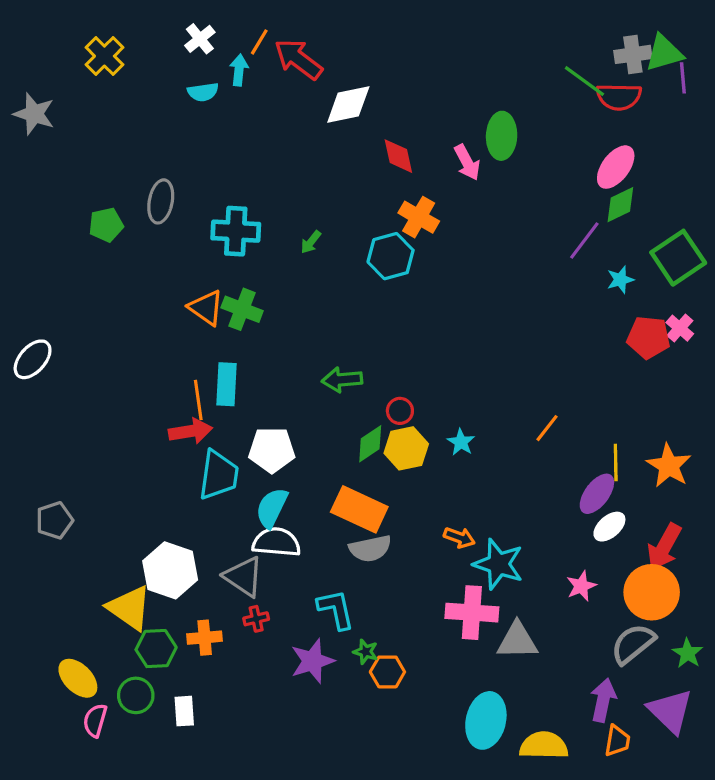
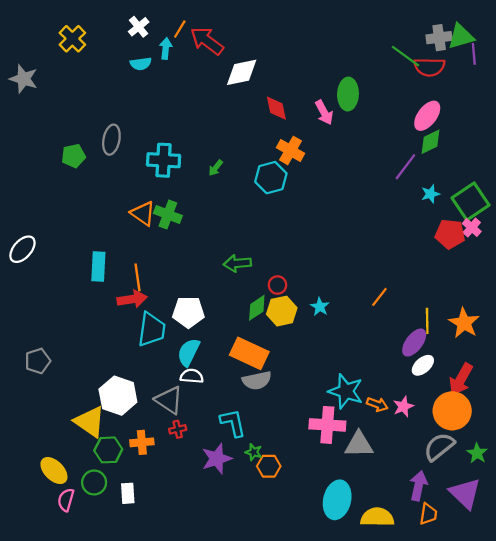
green square: (678, 258) -> (471, 201), moved
cyan rectangle: (226, 384) -> (98, 267), moved
orange arrow: (459, 538) -> (377, 404), moved
white semicircle: (276, 542) -> (192, 376), size x0.7

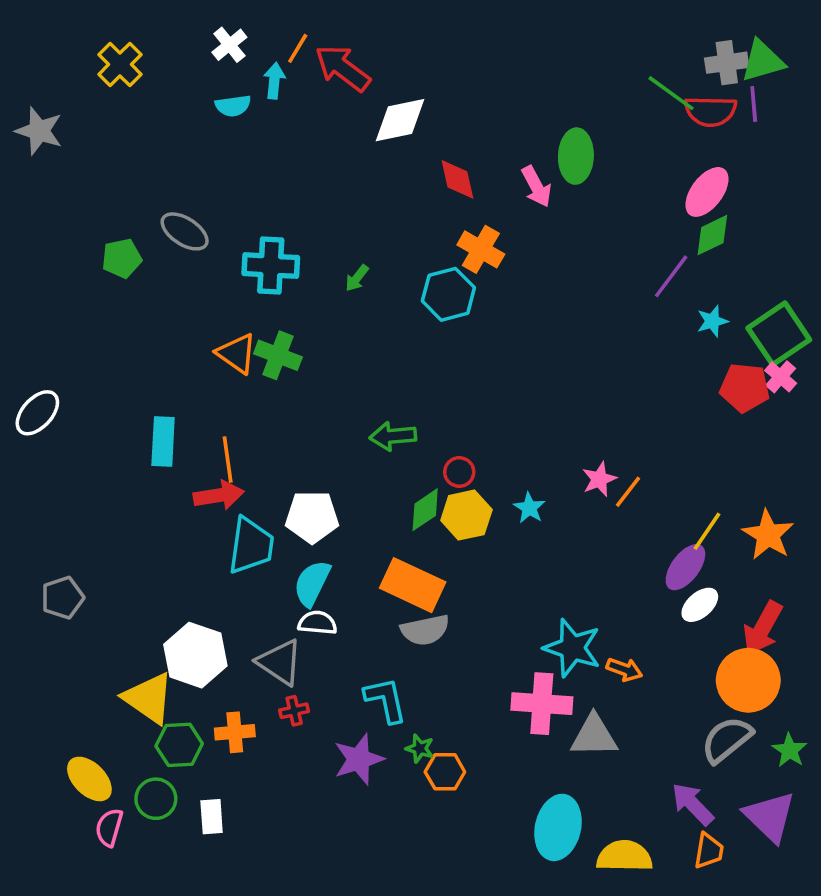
purple line: (474, 54) -> (754, 104), moved
gray ellipse: (111, 140) -> (185, 231), turned -68
yellow line: (427, 321) -> (707, 531), turned 35
pink star: (403, 407) -> (599, 479), moved
purple arrow: (419, 486) -> (693, 804), turned -56

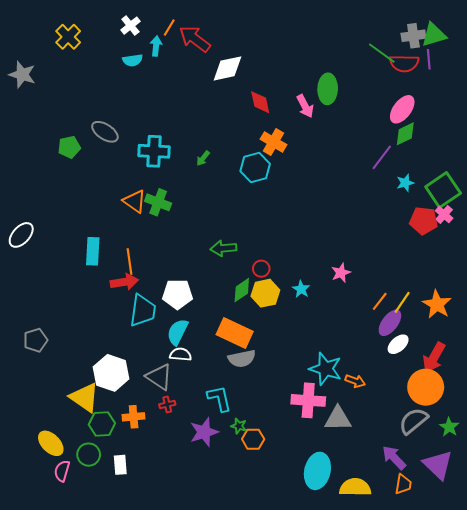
orange line: (628, 492) -> (380, 301), moved

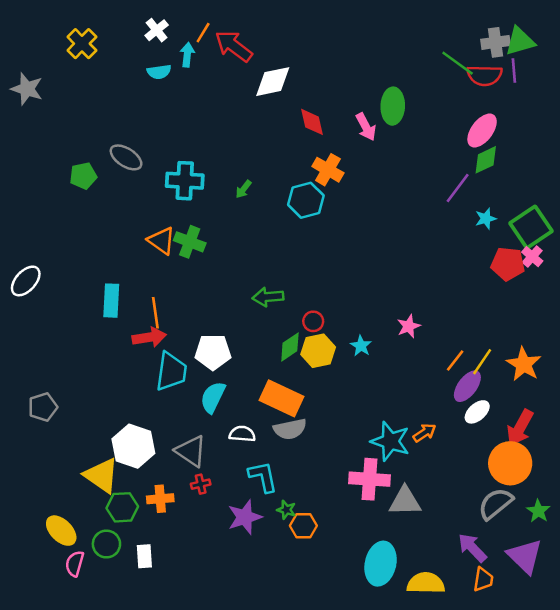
white semicircle: (181, 354) -> (242, 434), moved
orange arrow: (355, 381) -> (425, 433), moved, turned -54

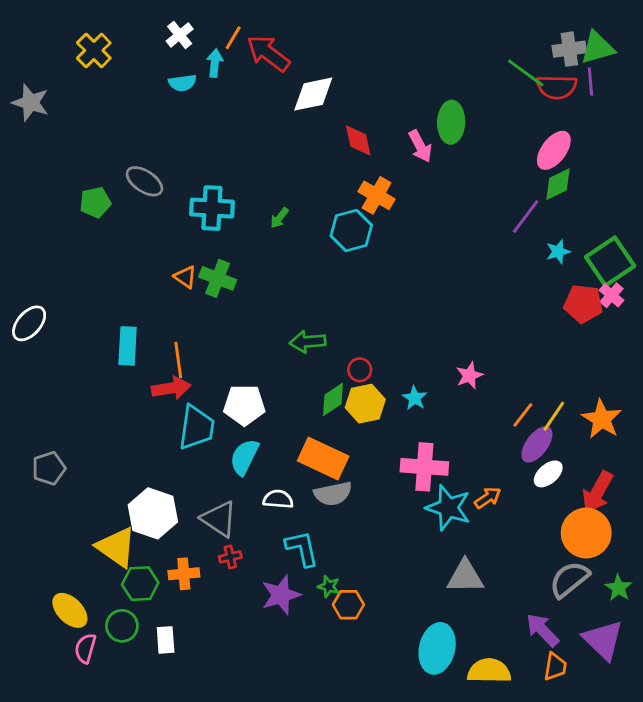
orange triangle: (162, 241) -> (185, 277), size x0.7
pink cross: (369, 479) -> (424, 467), moved

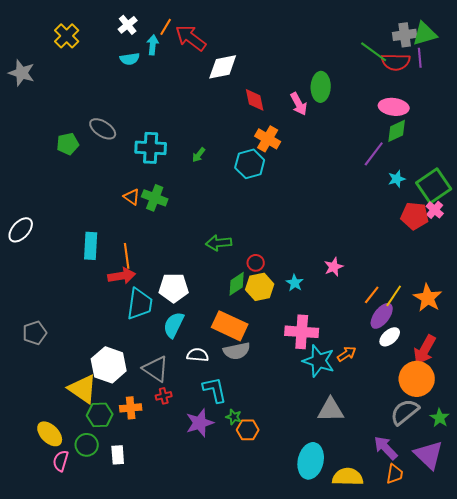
pink ellipse: (554, 150) -> (394, 107), turned 60

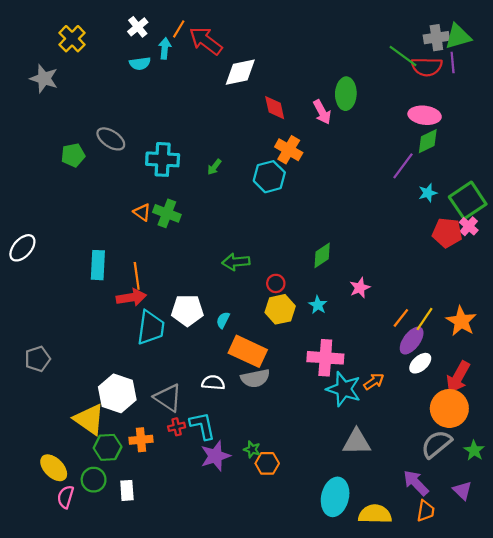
gray star: (22, 73) -> (44, 79), moved
green diamond: (237, 284) -> (322, 255), moved
cyan semicircle: (174, 325) -> (223, 320), moved, size x0.6
cyan L-shape: (215, 390) -> (202, 426), moved
purple triangle: (429, 455) -> (462, 490), size x0.6

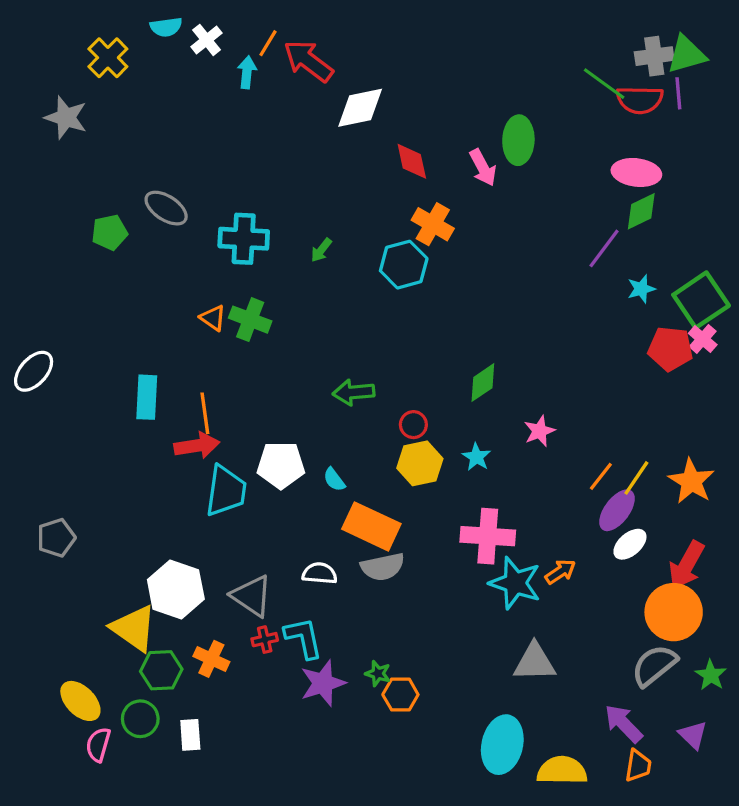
cyan semicircle: (140, 63) -> (166, 27), moved
cyan semicircle: (223, 320) -> (334, 480), turned -63
orange cross: (141, 440) -> (211, 659), turned 30

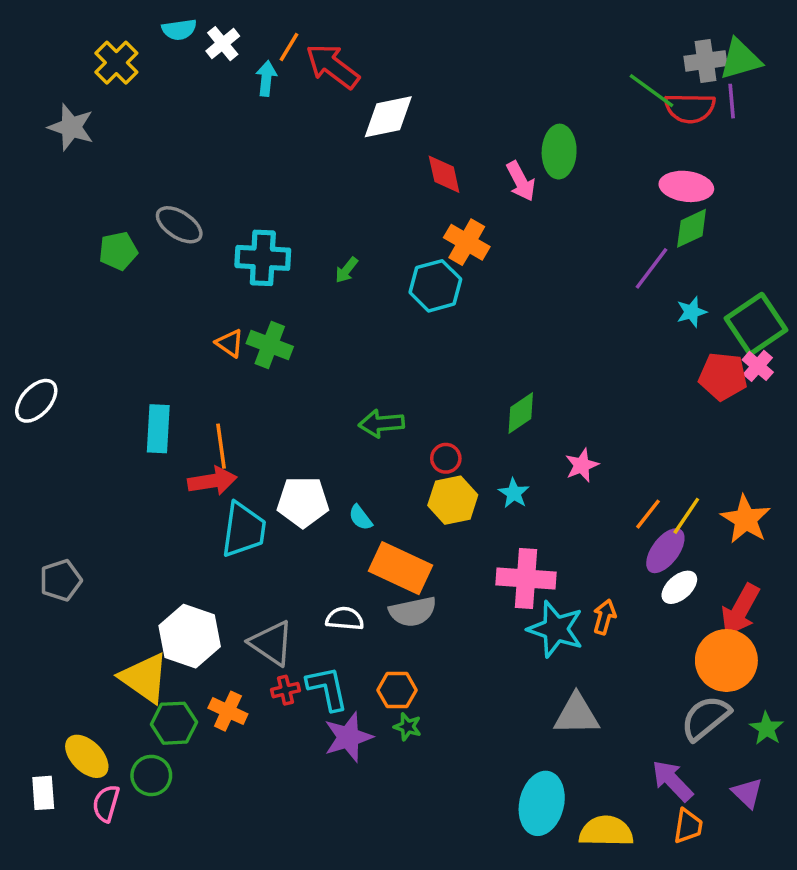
orange arrow: (560, 572) -> (604, 617), turned -40
orange hexagon: (400, 695) -> (397, 690), moved
white rectangle: (190, 735) -> (43, 793), moved

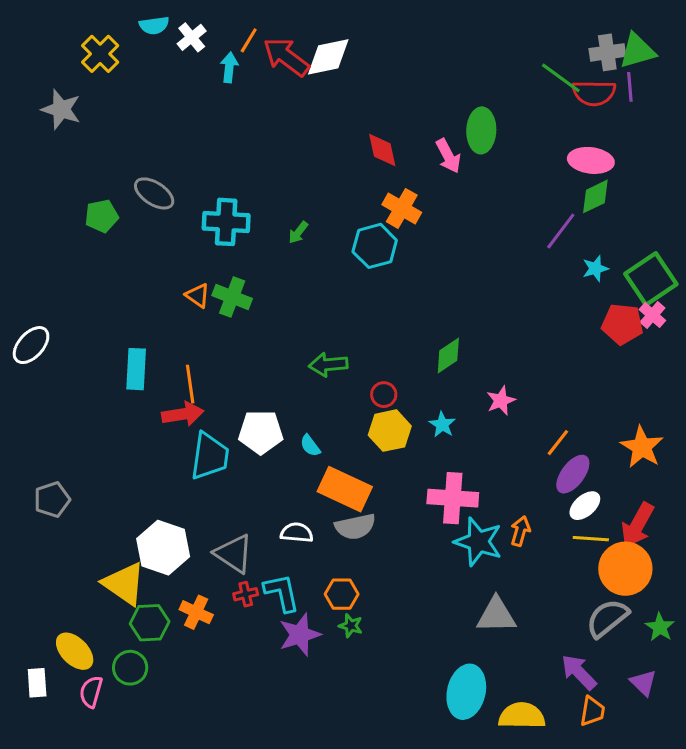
white diamond: (388, 117) -> (328, 57), moved
yellow line: (686, 516) -> (591, 539), moved, turned 60

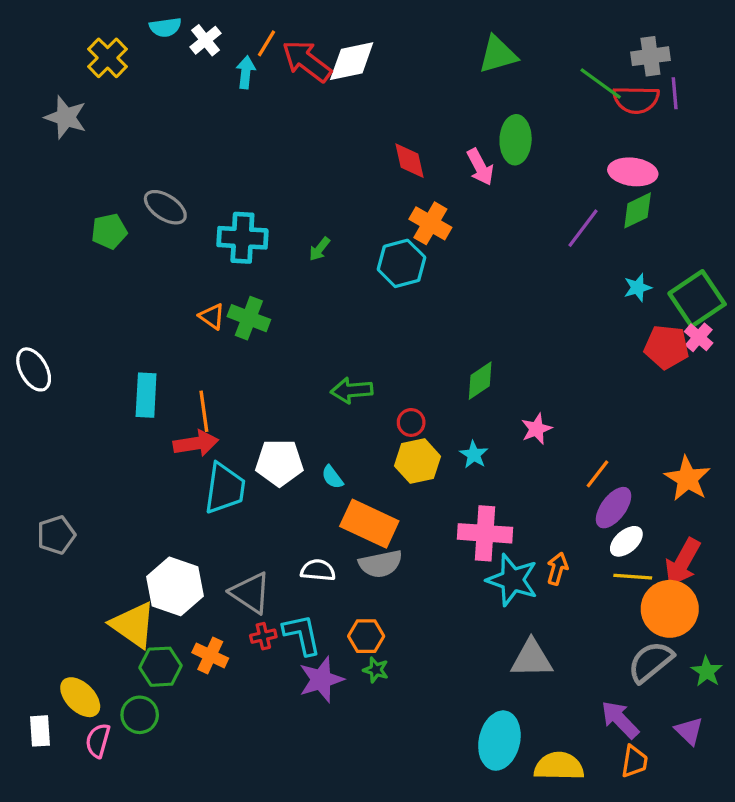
green triangle: (637, 51) -> (498, 55), moved
purple line: (561, 231) -> (583, 228), moved
white ellipse: (31, 345) -> (34, 369), turned -72

